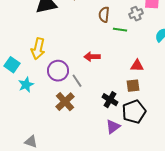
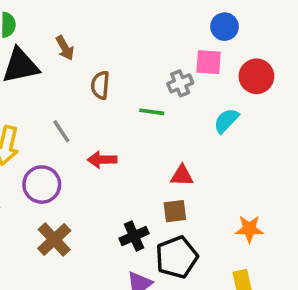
brown semicircle: (104, 15) -> (100, 85), moved
gray line: (77, 81) -> (61, 131), moved
black cross: (110, 100) -> (134, 236), turned 35

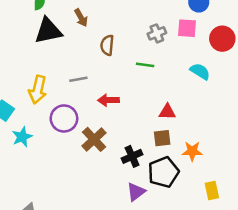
gray cross: (180, 83) -> (157, 33), moved
cyan semicircle: (226, 121) -> (200, 71), turned 78
gray line: (61, 131) -> (78, 79), turned -66
orange star: (249, 229) -> (192, 151), moved
brown cross: (54, 240) -> (94, 139), moved

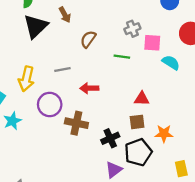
pink square: (187, 28) -> (152, 43), moved
black triangle: (48, 31) -> (36, 26), turned -32
brown semicircle: (107, 45) -> (88, 39), turned 30
brown cross: (94, 139) -> (76, 123), turned -35

